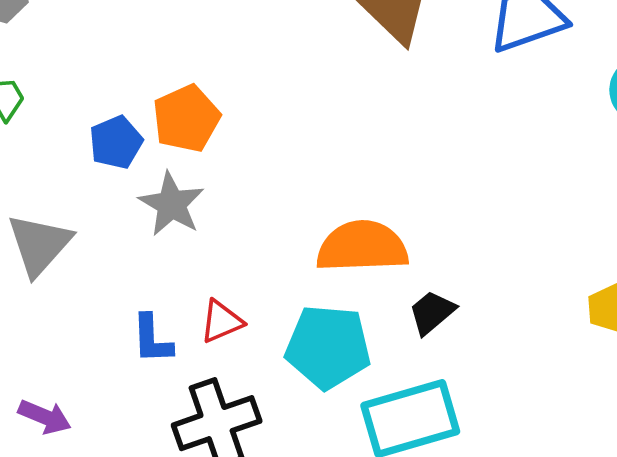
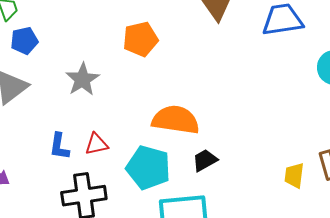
orange pentagon: (186, 119) -> (140, 39), moved
blue pentagon: (116, 142) -> (24, 41), moved

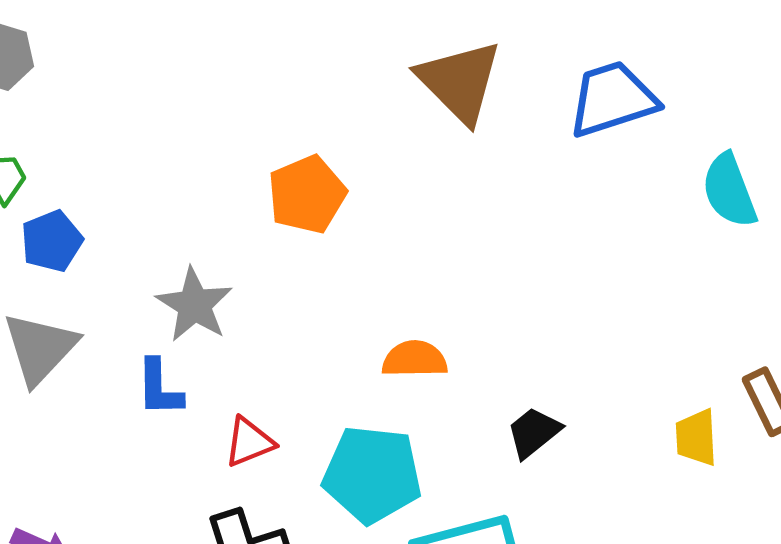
orange semicircle: (176, 120) -> (415, 359), size x0.6
blue L-shape: (59, 146) -> (159, 388), moved
black trapezoid: (205, 160) -> (534, 432), moved

